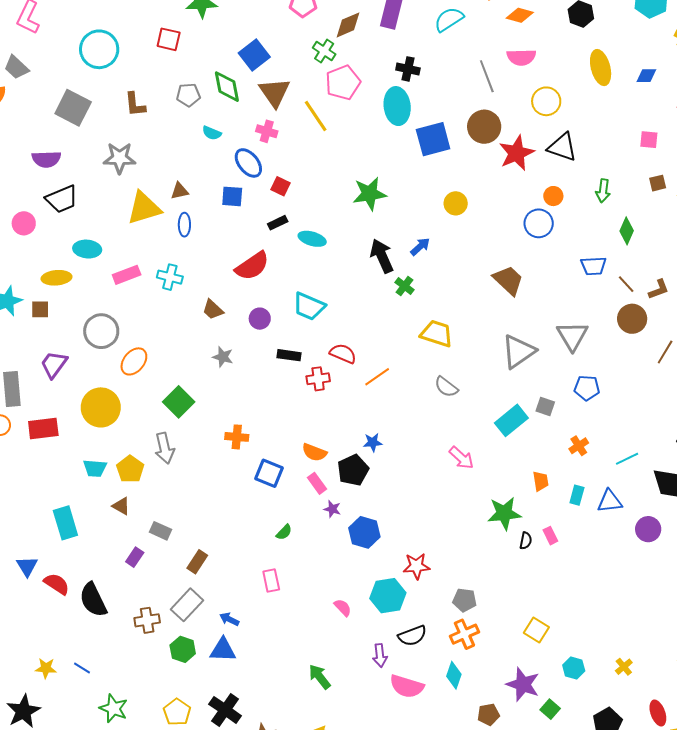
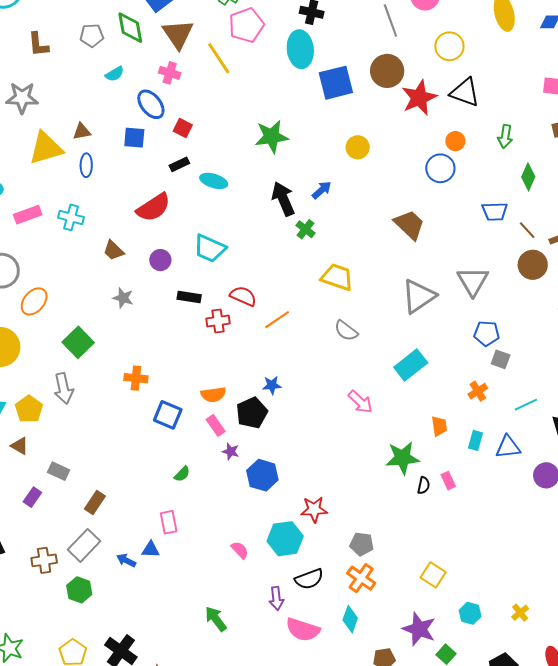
cyan semicircle: (212, 133) -> (115, 74), turned -54
gray square: (545, 406) -> (501, 359), moved
orange semicircle: (314, 452) -> (213, 395), turned -30
orange cross: (464, 634) -> (361, 578), turned -32
blue triangle: (223, 650) -> (151, 550), moved, size x0.7

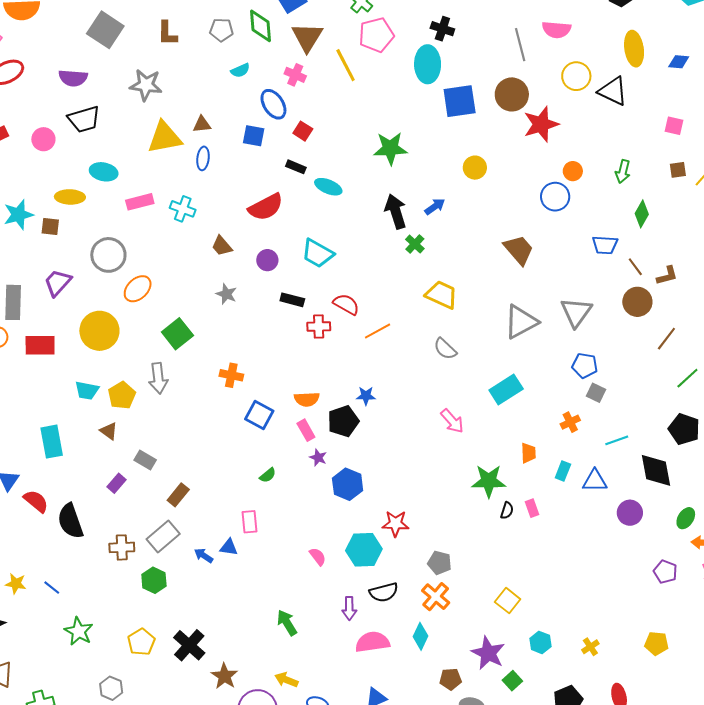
black triangle: (465, 92) -> (613, 91), moved
black rectangle: (179, 164) -> (296, 167), turned 42
pink semicircle: (303, 630) -> (372, 642), turned 148

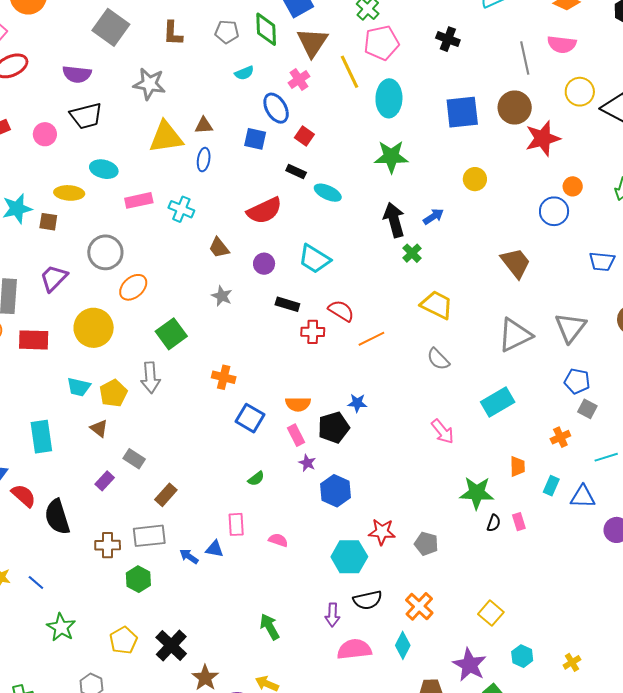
cyan ellipse: (428, 64) -> (389, 98), moved
pink cross: (295, 75) -> (299, 80), turned 30
gray rectangle: (163, 536) -> (149, 536), turned 32
pink semicircle: (318, 557) -> (278, 540), moved, turned -36
gray pentagon: (440, 563) -> (426, 544), moved

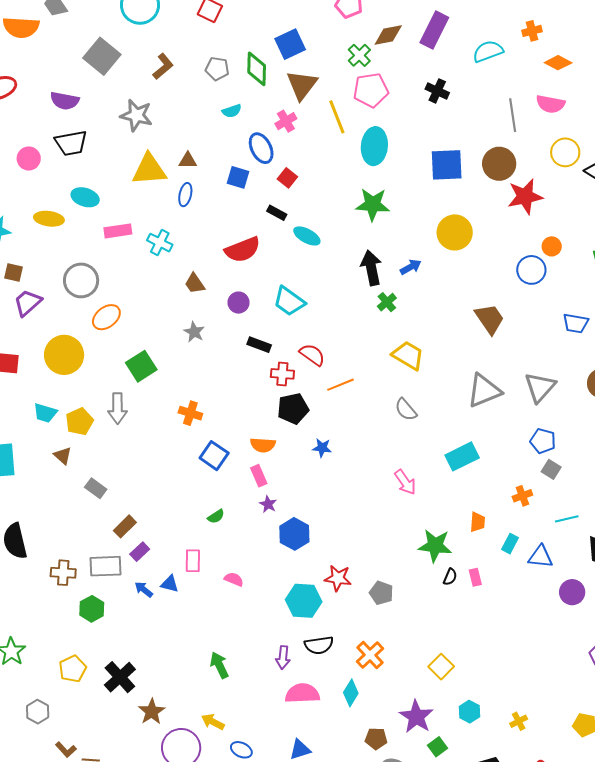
brown L-shape: (173, 33) -> (163, 66), turned -136
yellow circle: (475, 179) -> (455, 232), size x1.5
brown square: (48, 222) -> (13, 272), moved
black pentagon: (334, 427) -> (293, 409), moved
purple rectangle: (105, 481) -> (140, 552), moved

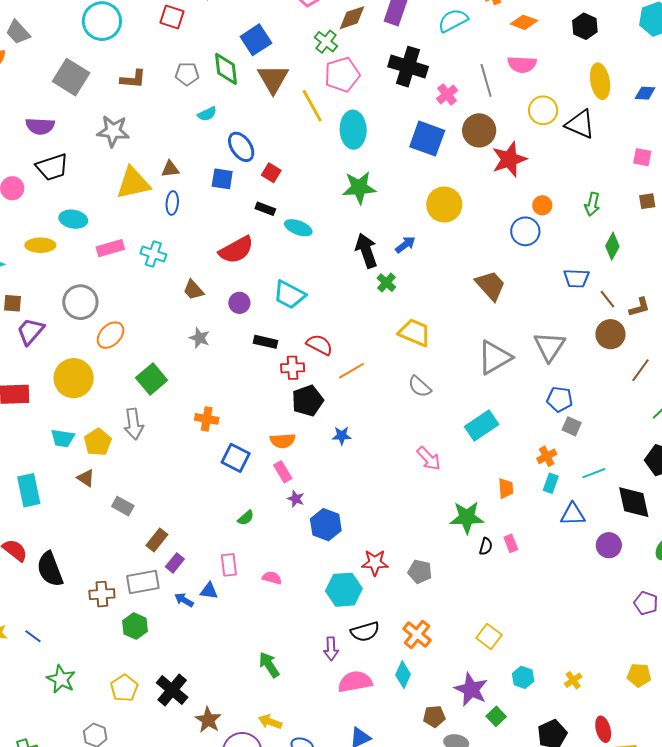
brown L-shape: (163, 66) -> (133, 79), turned 52
black cross: (437, 91) -> (408, 67), size x1.6
pink cross: (286, 121) -> (447, 94), moved
blue square: (447, 165) -> (427, 139), turned 30
cyan rectangle: (510, 544) -> (551, 483), moved

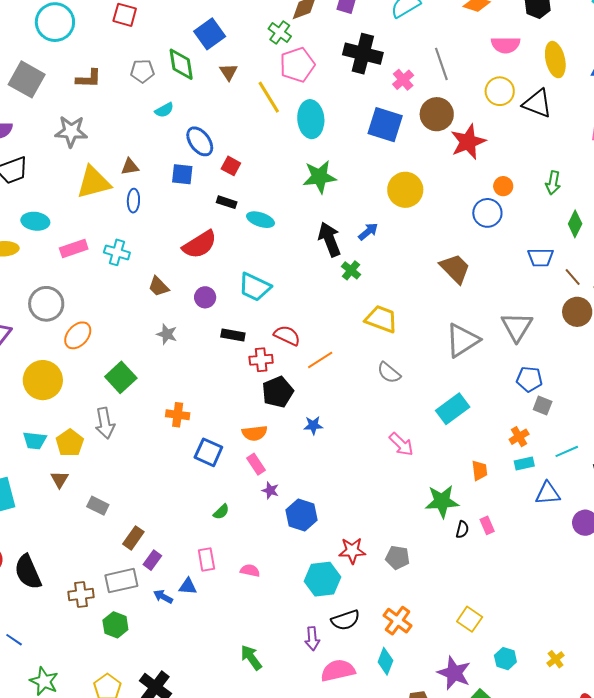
pink semicircle: (522, 64) -> (506, 45), moved
brown triangle: (273, 79) -> (229, 72), size x0.6
brown triangle: (86, 478) -> (60, 479), turned 30
cyan rectangle: (551, 483) -> (524, 463), turned 60

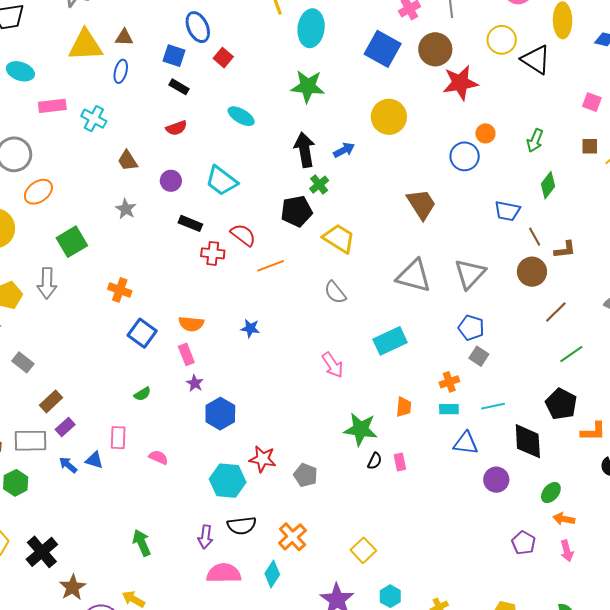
black rectangle: (227, 202) -> (179, 87), moved
red semicircle: (200, 245) -> (176, 128), size x0.6
gray triangle: (462, 340) -> (414, 276), turned 36
black pentagon: (278, 392) -> (297, 211), moved

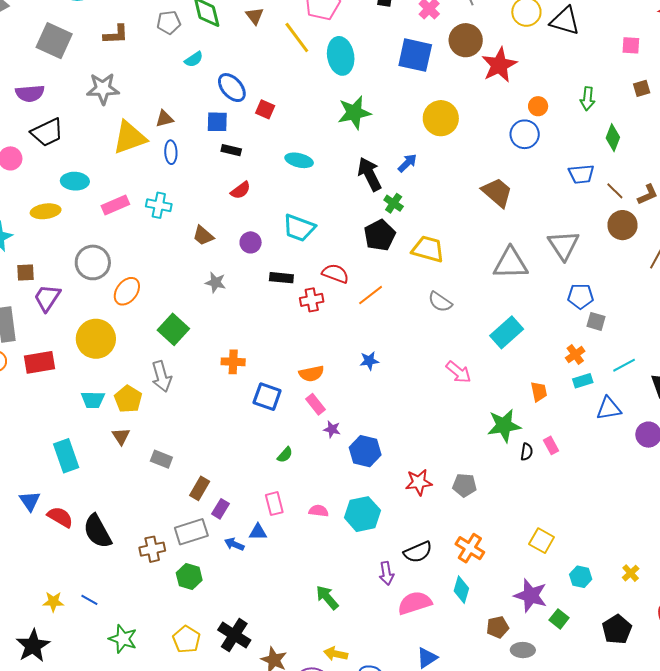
cyan hexagon: (228, 481) -> (362, 514), moved

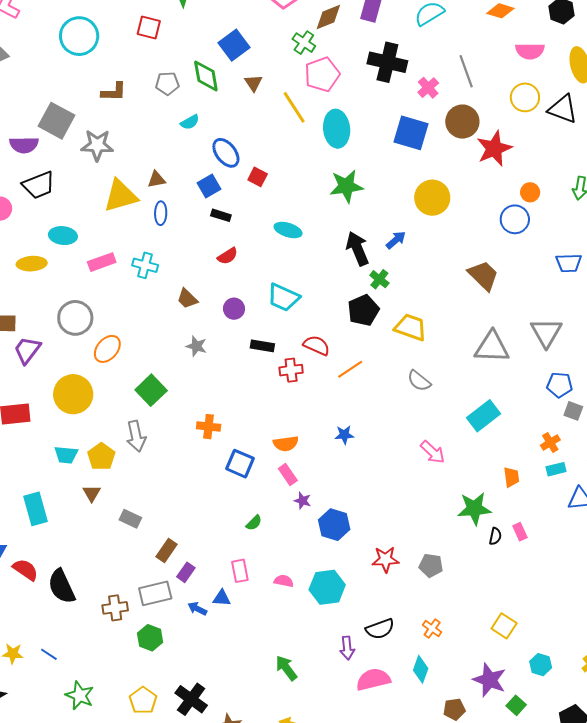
gray square: (54, 41) -> (56, 121), moved
blue square: (217, 122) -> (209, 186), turned -35
orange cross: (470, 548) -> (432, 629), size x0.7

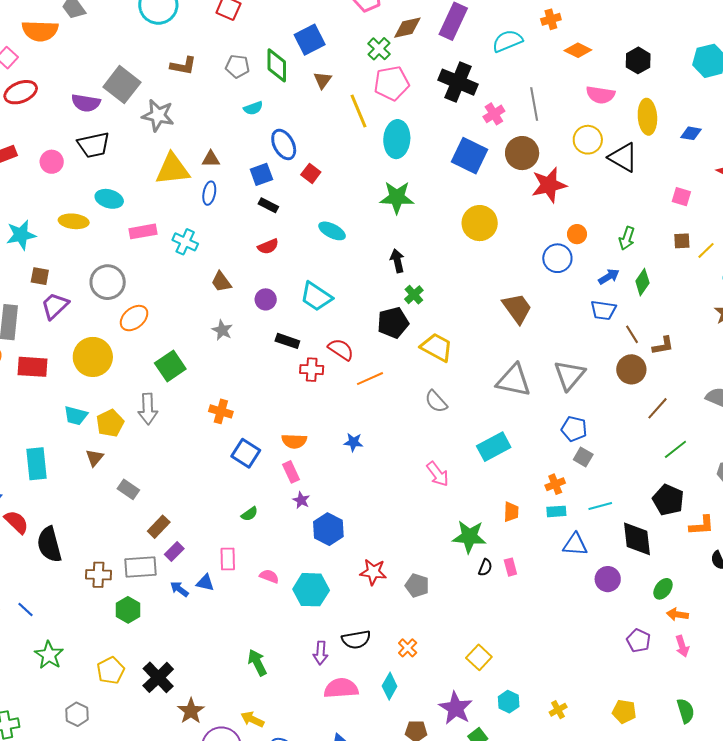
blue arrow: (396, 240) -> (609, 277), moved
black arrow: (357, 249) -> (397, 261), size x0.7

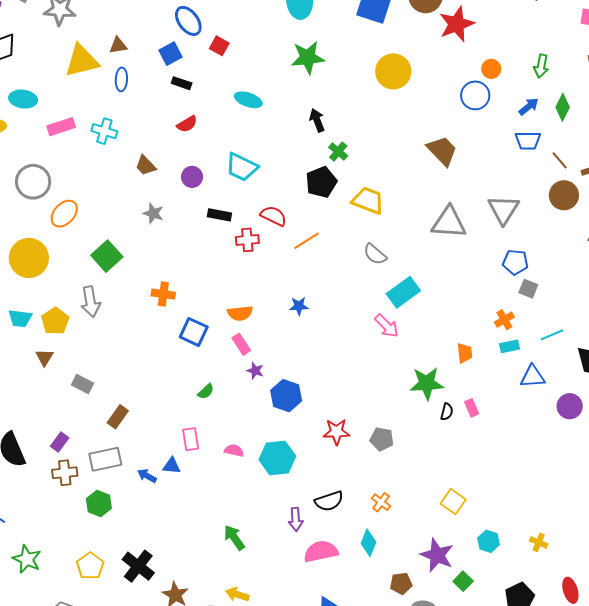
cyan rectangle: (494, 447) -> (403, 292), moved
purple rectangle: (174, 551) -> (60, 442), moved
yellow cross: (558, 710) -> (539, 542), turned -30

